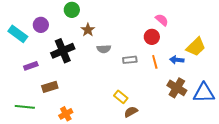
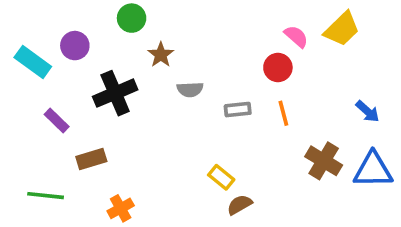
yellow trapezoid: (196, 47) -> (342, 29), moved
blue arrow: (177, 60) -> (368, 111), moved, turned -144
purple rectangle: (31, 66) -> (57, 121), turned 64

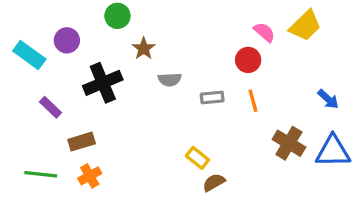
orange cross: (121, 208) -> (90, 176), moved

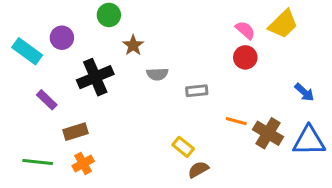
red circle: (248, 60) -> (245, 57), moved
orange line: (253, 101) -> (236, 121), moved, turned -60

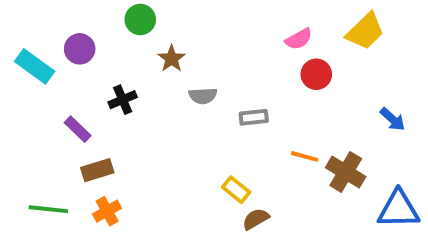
pink semicircle: (245, 30) -> (299, 39), moved, turned 110
black cross: (95, 77) -> (123, 100), size x0.6
purple rectangle: (47, 100) -> (78, 129), moved
blue triangle: (309, 141) -> (398, 209), moved

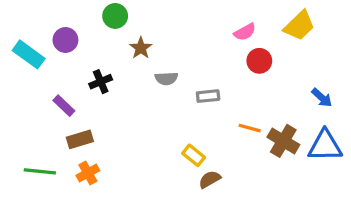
blue triangle: (398, 209) -> (325, 146), moved

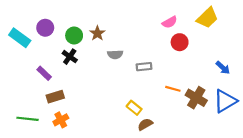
green circle: (115, 16) -> (74, 36), moved
black cross: (101, 82) -> (70, 57), turned -32
blue triangle: (325, 146) -> (225, 101), turned -30

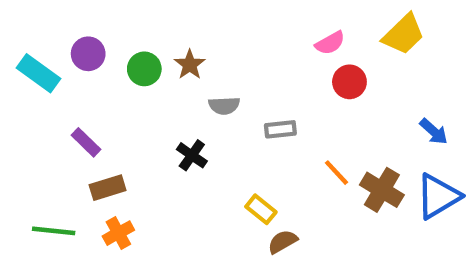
black cross: (70, 57) -> (192, 155), moved
orange line: (173, 89) -> (337, 173), turned 32

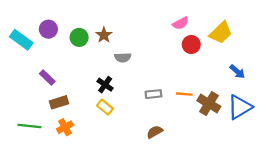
yellow trapezoid: (403, 34) -> (221, 33), moved
gray rectangle: (280, 129) -> (153, 94), moved
orange line: (337, 173) -> (184, 94), turned -42
yellow rectangle: (261, 209) -> (105, 107), moved

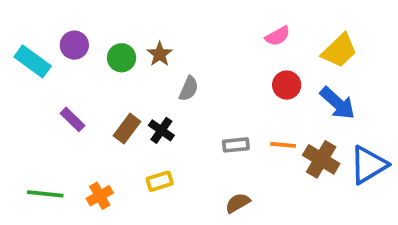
red circle: (191, 44) -> (287, 85), moved
gray semicircle: (123, 57) -> (189, 89), turned -63
blue arrow: (237, 72) -> (338, 103), moved, size x1.5
brown rectangle: (59, 102) -> (127, 129), moved, turned -36
yellow rectangle: (105, 107) -> (160, 181), moved, turned -56

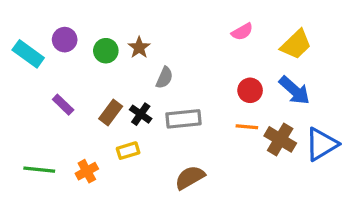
red circle: (287, 85) -> (250, 90), moved
gray rectangle: (236, 145) -> (184, 119), moved, size x1.5
yellow rectangle: (160, 181) -> (128, 151), moved
brown semicircle: (238, 203) -> (190, 178), moved, size x1.4

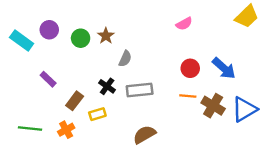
yellow trapezoid: (296, 44) -> (247, 16), moved
brown rectangle: (111, 113) -> (75, 101), moved

